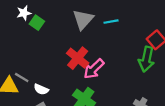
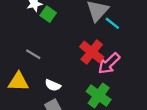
cyan line: (111, 22) -> (112, 23), moved, turned 48
gray line: (22, 77) -> (33, 54), moved

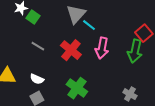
gray line: (33, 54) -> (38, 46), moved
pink arrow: (109, 63) -> (102, 48), moved, turned -35

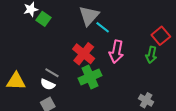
gray line: (38, 46) -> (52, 73), moved
green arrow: (135, 51) -> (151, 55), size x0.7
green cross: (77, 88) -> (90, 77), moved, turned 30

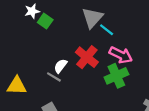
pink arrow: (116, 52) -> (121, 55), turned -75
green cross: (90, 77) -> (116, 76), moved
white semicircle: (48, 84) -> (61, 66), moved, turned 104

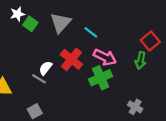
gray triangle: (92, 18) -> (61, 23), moved

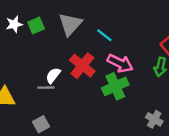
white star: (17, 14) -> (14, 24), moved
green square: (30, 24) -> (36, 25), turned 32
gray line: (39, 79) -> (46, 88), turned -32

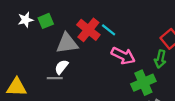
gray triangle: (70, 24) -> (67, 43), moved, turned 40
red cross: (82, 66) -> (88, 30), moved
green cross: (115, 86) -> (143, 83), moved

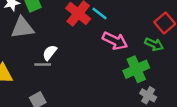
gray triangle: (67, 43) -> (22, 28), moved
green arrow: (160, 59) -> (154, 44), turned -78

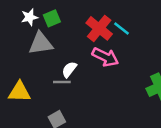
pink arrow: (115, 41) -> (105, 57), moved

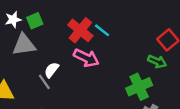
gray line: (62, 82) -> (44, 82), turned 56

